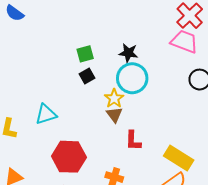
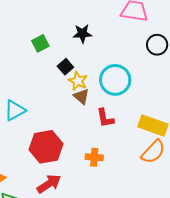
black square: (87, 76) -> (65, 67), moved
cyan circle: (132, 78) -> (115, 80), moved

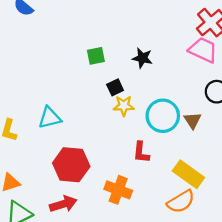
yellow star: (78, 81) -> (124, 106), turned 30
brown triangle: (81, 97) -> (193, 120), moved
orange cross: (94, 157) -> (118, 190), size x1.4

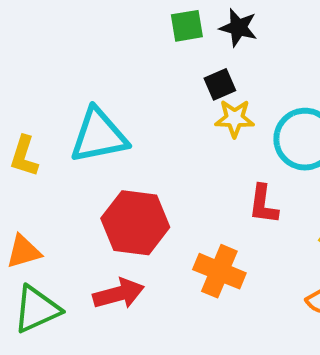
black star: (142, 58) -> (238, 28), moved
cyan triangle: (50, 118) -> (99, 136), size x1.4

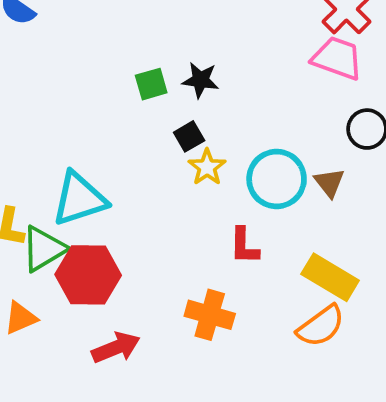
yellow star: (235, 118) -> (207, 167), turned -30
red hexagon: (135, 223) -> (88, 275), moved
green triangle: (37, 309) -> (44, 249), moved

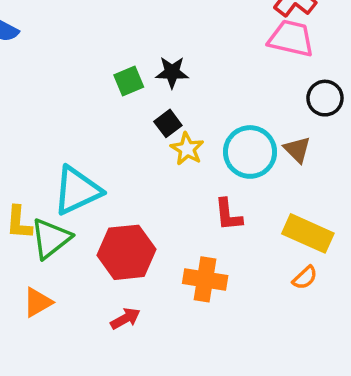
red hexagon: (88, 275) -> (126, 252), moved
orange semicircle: (321, 326) -> (305, 278), size x0.6
red arrow: (116, 348) -> (125, 318), size x0.7

